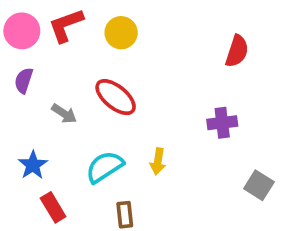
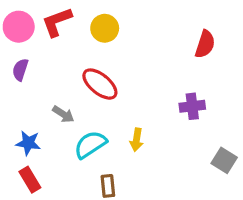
gray arrow: (64, 114) -> (63, 114), moved
blue star: (33, 165) -> (28, 143), turned -30
red rectangle: (53, 207) -> (30, 180), moved

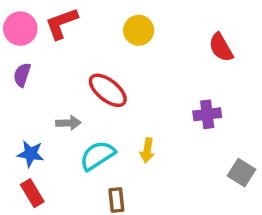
yellow circle: (105, 28) -> (139, 30), moved
red semicircle: (205, 44) -> (221, 47), turned 132
gray arrow: (63, 114) -> (68, 123), turned -35

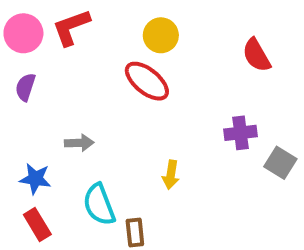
red ellipse: (108, 90) -> (147, 81), moved
cyan semicircle: (97, 155) -> (99, 205), moved, turned -78
gray square: (241, 173) -> (280, 163), moved

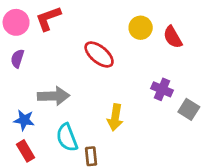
yellow circle: (161, 35) -> (141, 28), moved
purple cross: (241, 133) -> (162, 89), turned 30
gray arrow: (79, 143) -> (54, 96), size x1.6
yellow arrow: (171, 175) -> (115, 117), size x1.4

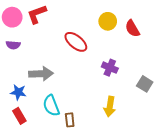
purple semicircle: (17, 59) -> (13, 45), turned -104
purple cross: (162, 89) -> (110, 68), moved
yellow arrow: (115, 117) -> (110, 107), moved

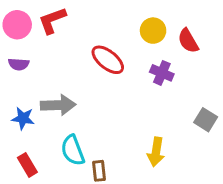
purple cross: (110, 68) -> (162, 73), moved
blue star: (18, 92) -> (23, 118), moved

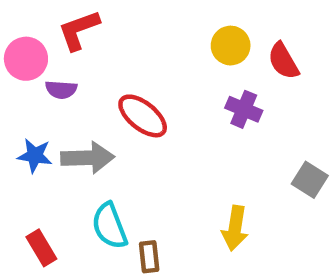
pink circle: (17, 25) -> (26, 59), moved
red ellipse: (108, 60) -> (143, 116), moved
purple semicircle: (19, 64) -> (61, 90), moved
blue star: (23, 118) -> (35, 156), moved

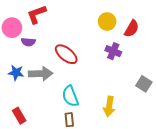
red semicircle: (283, 61) -> (132, 29), turned -120
cyan semicircle: (110, 226) -> (70, 96), moved

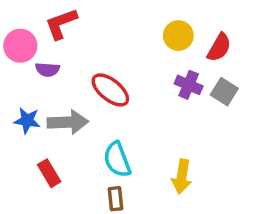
gray square: (144, 84) -> (224, 92), moved
red rectangle: (19, 116) -> (49, 173), moved

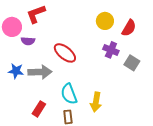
gray square: (224, 92) -> (132, 63), moved
red rectangle: (49, 173) -> (39, 109), moved, turned 63
yellow arrow: (182, 177) -> (96, 102), moved

